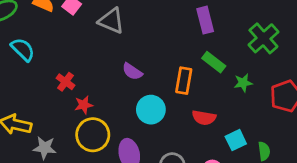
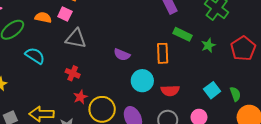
gray triangle: (111, 21) -> (76, 39), moved
red star: (84, 105) -> (80, 97), moved
red semicircle: (204, 118) -> (170, 91), moved

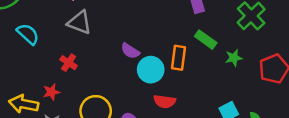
cyan circle: (142, 81) -> (151, 70), moved
red semicircle: (170, 91) -> (165, 101), moved
red star: (80, 97) -> (51, 92), moved

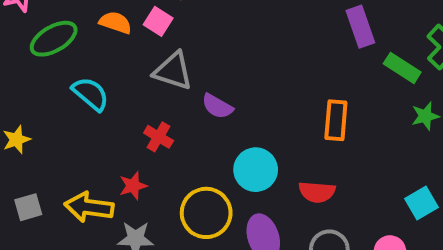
green rectangle: (206, 40) -> (402, 68), moved
purple semicircle: (130, 51) -> (217, 106), moved
cyan circle: (151, 70) -> (256, 170), moved

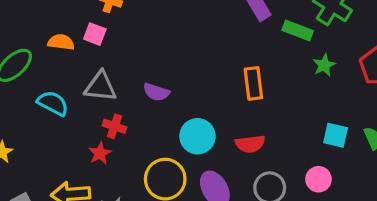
gray triangle: (173, 71) -> (101, 87), moved
red star: (133, 186) -> (100, 153), moved
cyan square: (422, 203) -> (336, 135), turned -35

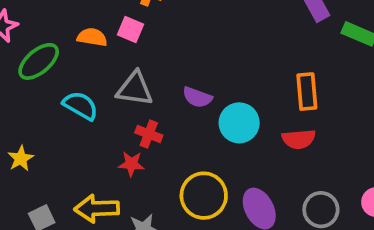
cyan circle: (197, 136) -> (239, 123), moved
red semicircle: (250, 144) -> (299, 139), moved
red star: (100, 153) -> (131, 164), turned 30

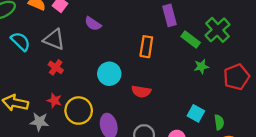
orange rectangle: (307, 92) -> (146, 47), moved
purple semicircle: (197, 97) -> (93, 24), moved
red star: (131, 164) -> (54, 101), moved

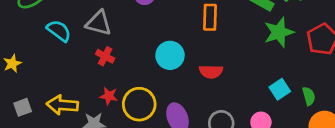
green star: (201, 67) -> (279, 32), size x1.6
cyan square: (196, 113) -> (280, 89), turned 35

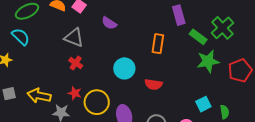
cyan semicircle: (59, 31) -> (21, 37), moved

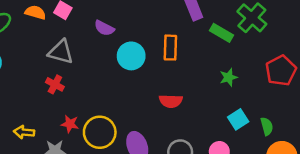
green star: (208, 61) -> (229, 77), moved, size x0.6
red cross: (76, 63) -> (55, 84), moved
cyan circle: (124, 68) -> (131, 56), moved
yellow arrow: (39, 96) -> (24, 132), size x0.7

